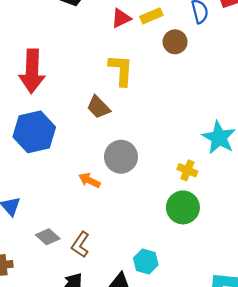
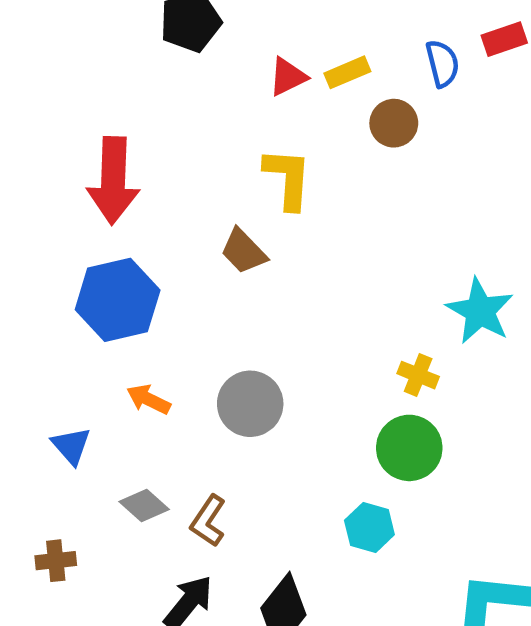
gray circle: (121, 157) -> (250, 404), moved
orange arrow: (89, 180) -> (149, 399), moved
cyan hexagon: (146, 262) -> (369, 528), moved

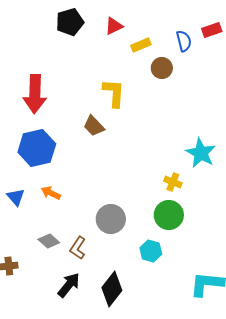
red triangle: (288, 77) -> (114, 26), moved
gray circle: (250, 404) -> (111, 219), moved
blue triangle: (71, 446) -> (16, 197), moved

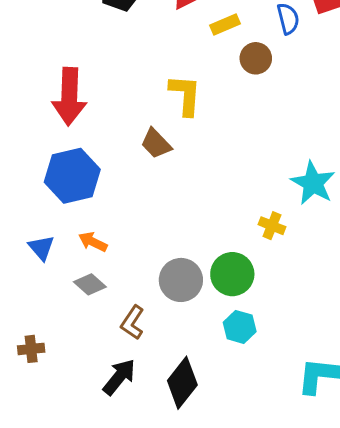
green circle: (169, 215) -> (232, 274), moved
gray diamond: (49, 241) -> (90, 284), moved

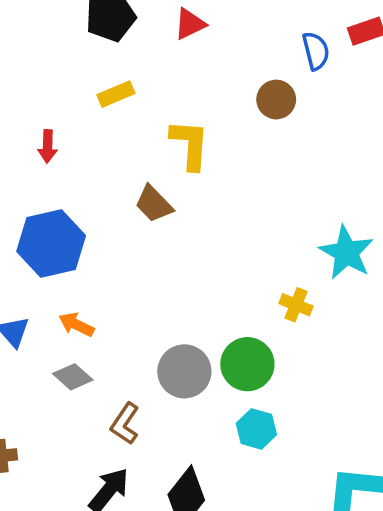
yellow rectangle: (225, 25) -> (116, 94), moved
red arrow: (69, 96) -> (48, 146), size x0.5

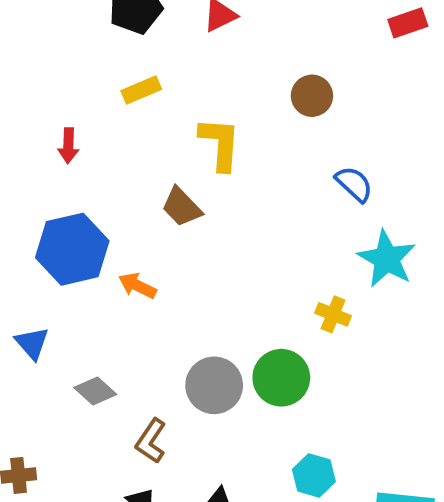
blue semicircle: (316, 51) -> (354, 184), moved, turned -33
orange arrow: (76, 325) -> (137, 286), moved
cyan hexagon: (256, 429) -> (314, 475), moved

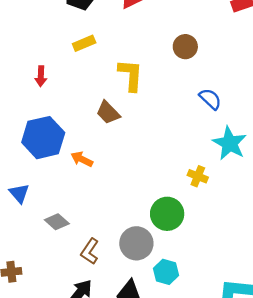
gray circle: (214, 385) -> (136, 243), moved
cyan hexagon: (314, 475) -> (166, 272), moved

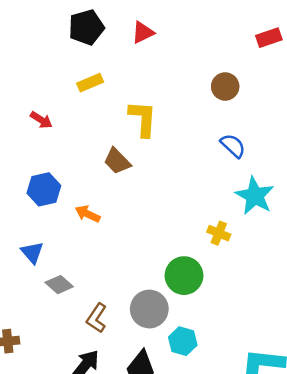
brown circle: (185, 47) -> (225, 86), moved
red arrow: (41, 76) -> (41, 120), turned -60
blue hexagon: (43, 138) -> (44, 189), size x0.7
blue triangle: (19, 193) -> (32, 252), moved

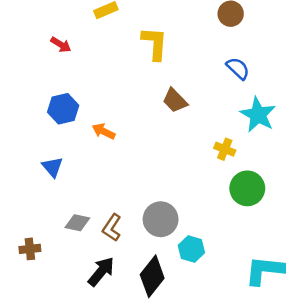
brown trapezoid: (117, 161) -> (175, 100), moved
green circle: (184, 276) -> (247, 188), moved
gray diamond: (59, 285) -> (77, 223), moved, turned -30

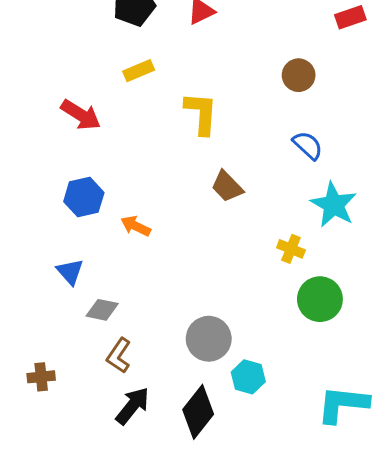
red arrow: (61, 45) -> (81, 115), size x1.5
gray diamond: (77, 223) -> (102, 310), moved
brown L-shape: (112, 228) -> (119, 355), moved

